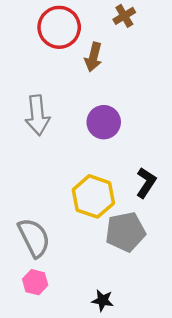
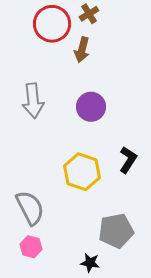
brown cross: (124, 16) -> (89, 14), moved
gray pentagon: (125, 232) -> (116, 231), moved

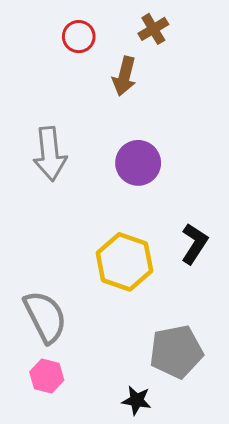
brown cross: (89, 14) -> (153, 29), moved
red circle: (52, 24) -> (79, 37), size x0.6

